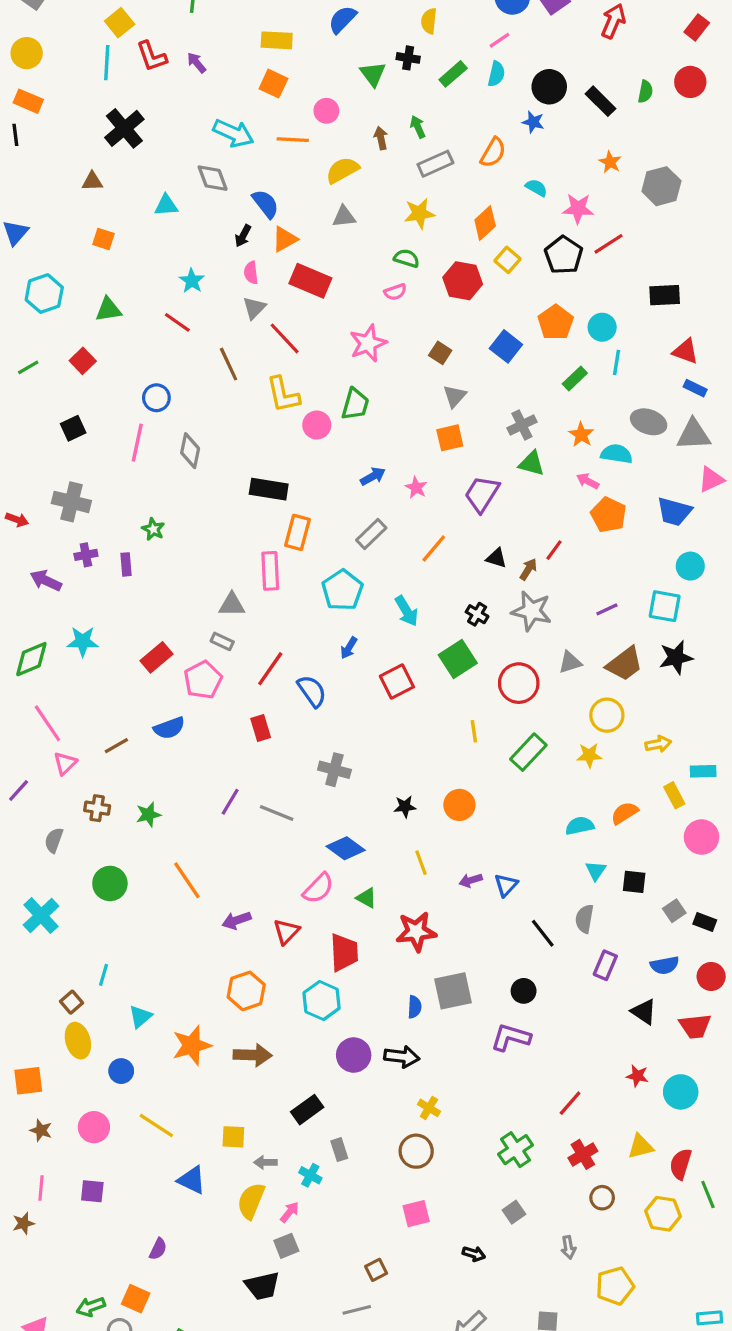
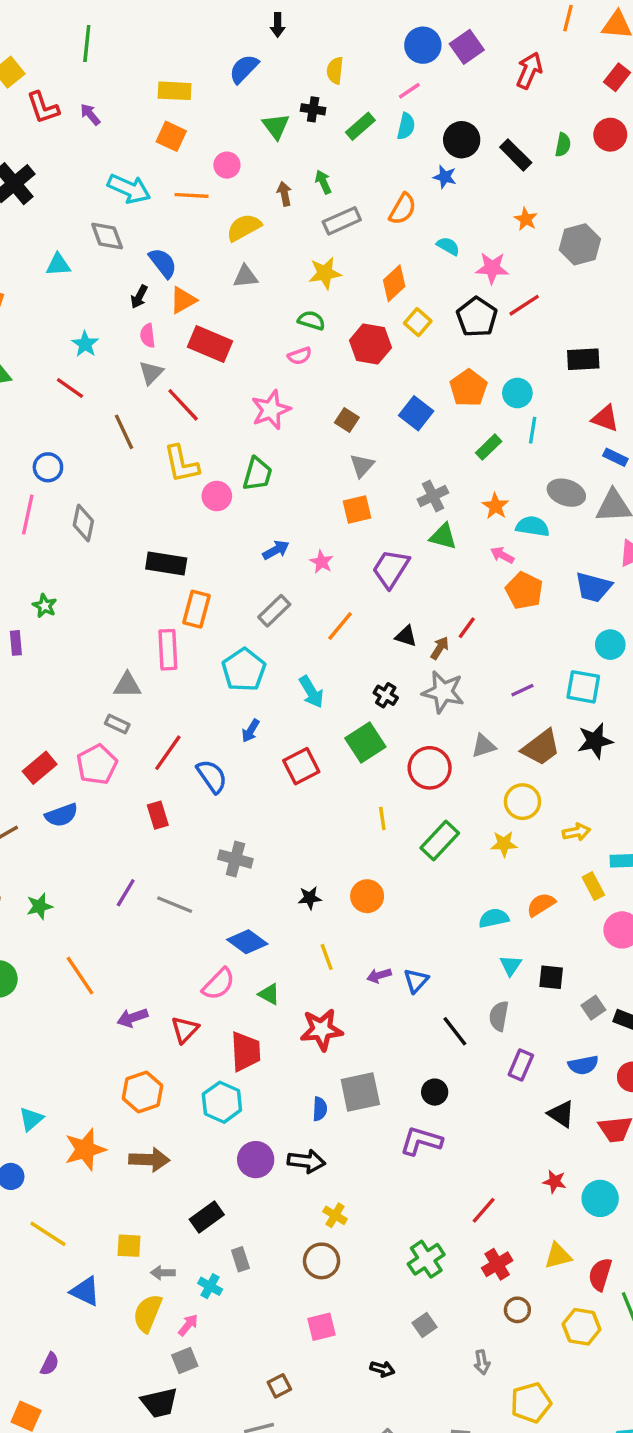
red rectangle: (156, 657) -> (40, 768), moved

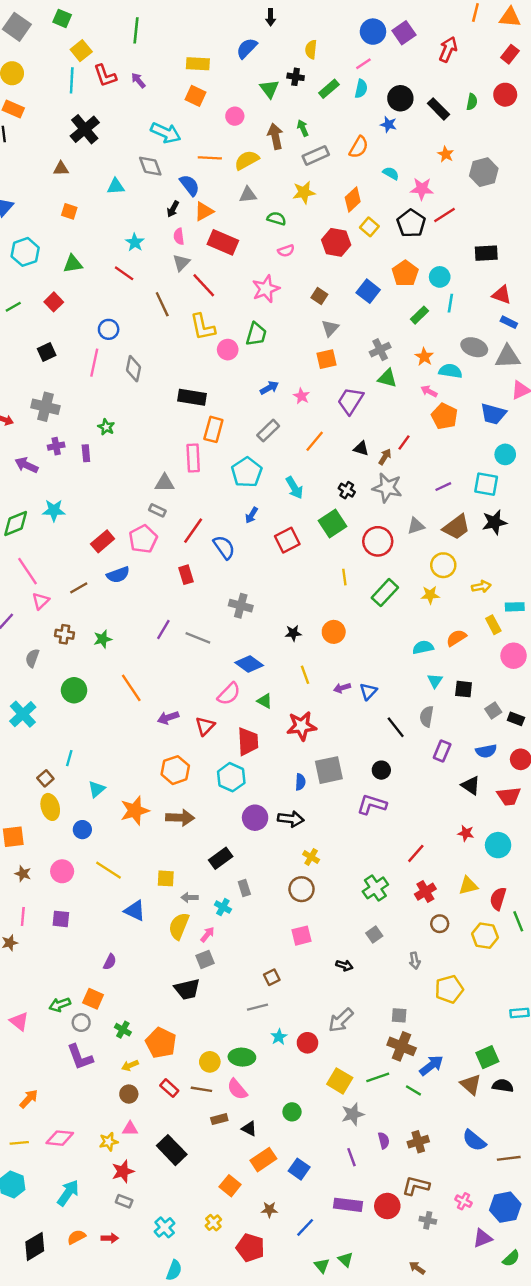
brown arrow: (284, 194) -> (275, 136), size x1.5
orange line: (192, 195) -> (210, 158), moved
green semicircle: (311, 320) -> (277, 219), moved

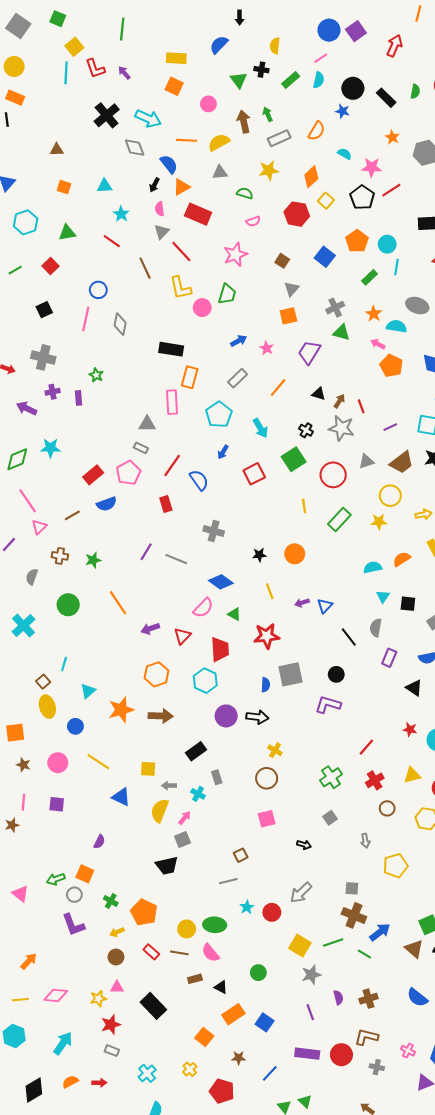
black cross: (85, 129) -> (107, 115), moved
cyan triangle: (116, 186) -> (105, 186), moved
red line: (404, 442) -> (361, 406), moved, turned -56

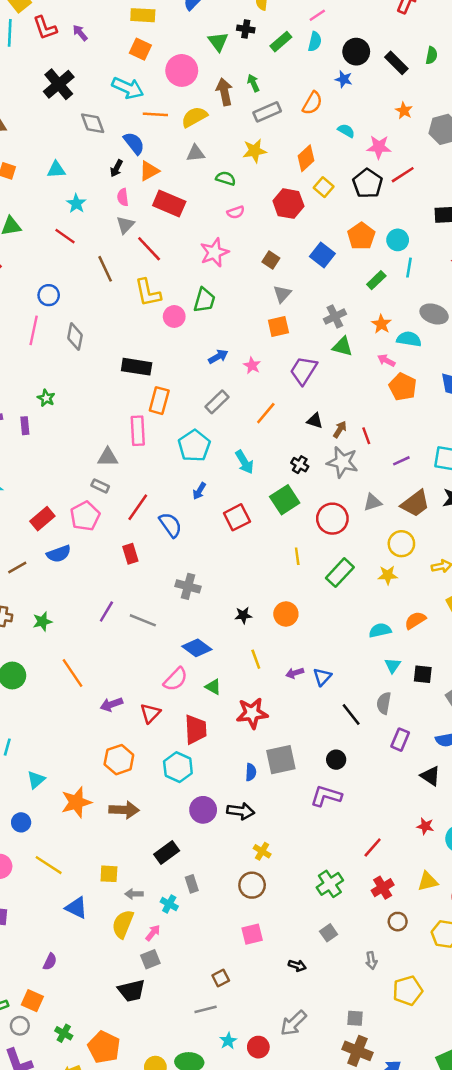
pink circle: (208, 104) -> (182, 70), size x1.6
cyan arrow: (148, 118) -> (128, 88), moved

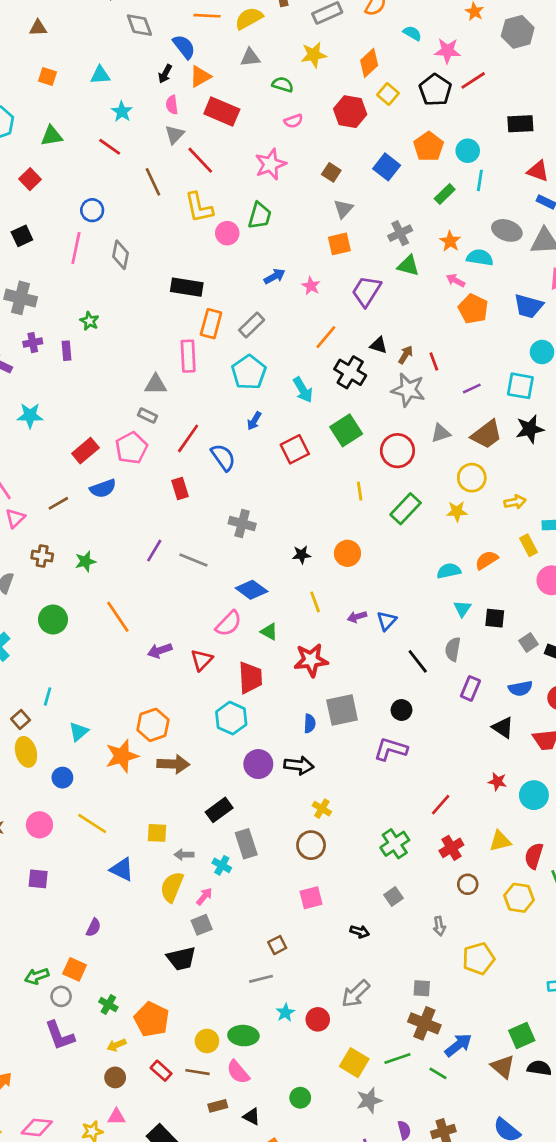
gray rectangle: (217, 402) -> (252, 325), moved
black cross: (300, 465) -> (350, 372), moved, size x1.6
orange hexagon: (119, 760) -> (153, 725), moved
gray rectangle: (192, 884) -> (246, 844), size x1.5

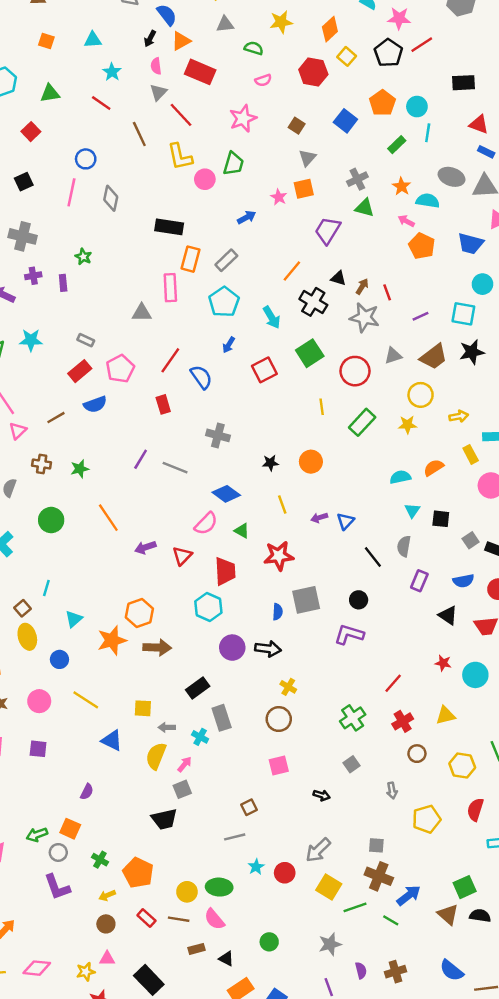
pink star: (311, 286) -> (279, 197), moved
gray rectangle: (148, 416) -> (86, 340), moved
red semicircle: (534, 856) -> (475, 810), moved
yellow square: (354, 1063) -> (329, 887), moved

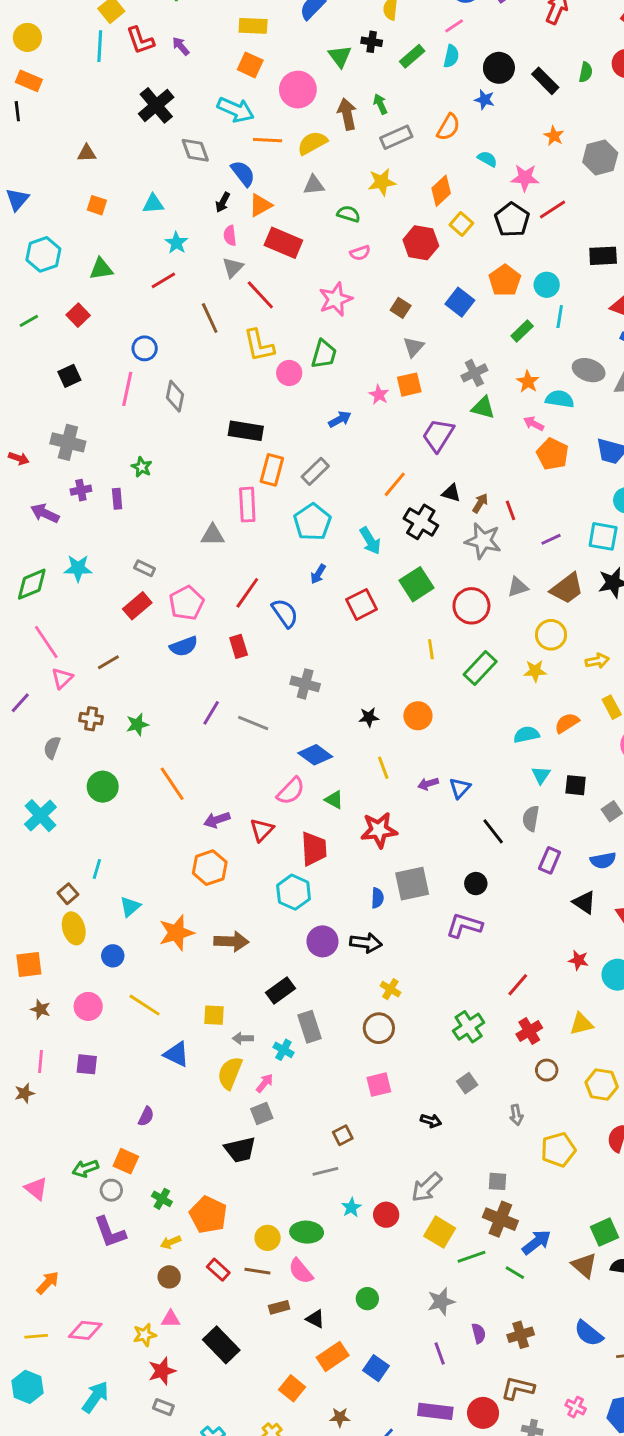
red line: (101, 103) -> (163, 280), turned -66
blue semicircle: (95, 404) -> (184, 646), moved
orange hexagon: (139, 613) -> (210, 868), moved

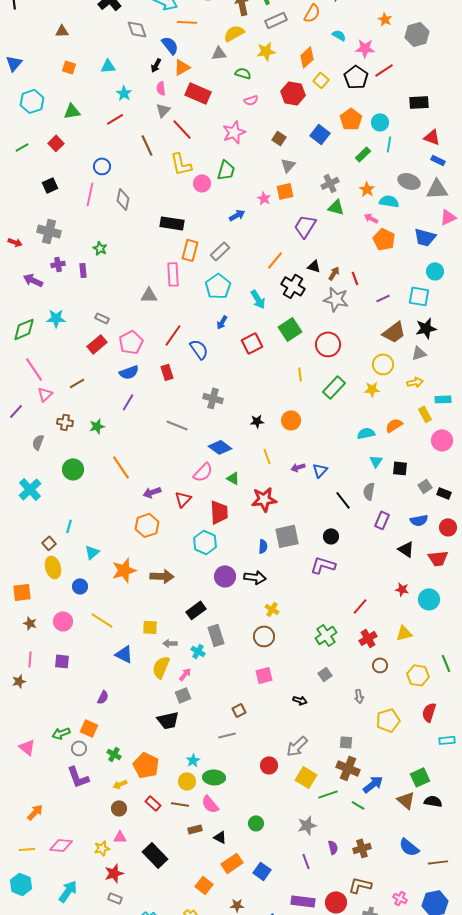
yellow semicircle: (312, 143) -> (234, 33), moved
gray triangle: (518, 587) -> (419, 353), moved
purple line: (211, 713) -> (128, 402), moved
cyan star: (351, 1208) -> (193, 760), moved

